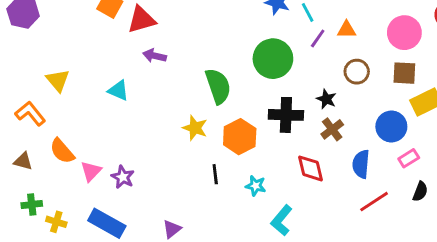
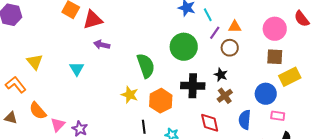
brown circle: (357, 72) -> (230, 48), moved
cyan triangle: (118, 90) -> (77, 69), turned 35
pink rectangle: (409, 158) -> (278, 116), turned 40

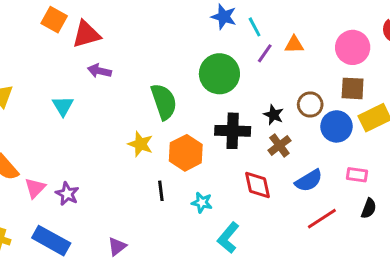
brown circle: (230, 48) -> (310, 104), moved
blue circle: (266, 94) -> (337, 126), moved
blue semicircle: (245, 120) -> (309, 181), turned -126

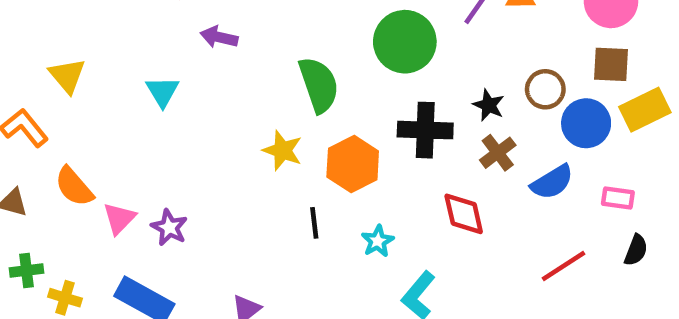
blue semicircle: (309, 181) -> (552, 182), moved
cyan star: (202, 203) -> (378, 241), turned 30

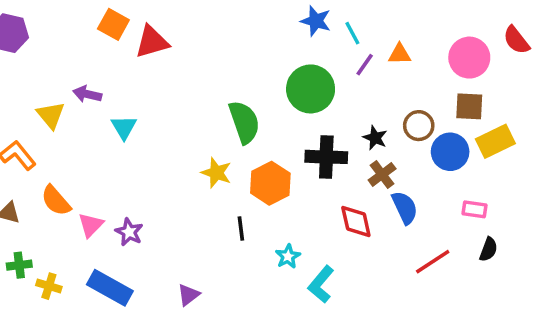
purple arrow: (219, 37) -> (87, 94), moved
blue semicircle: (552, 182) -> (405, 208), moved, turned -84
cyan star: (378, 241) -> (288, 256), moved

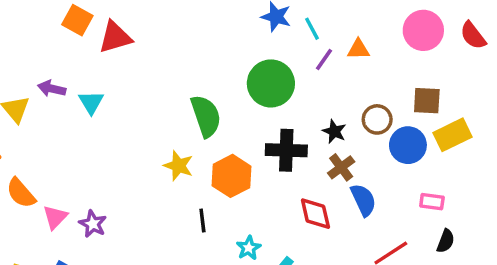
pink circle: (469, 58) -> (423, 30), moved
cyan triangle: (124, 127) -> (91, 102), moved

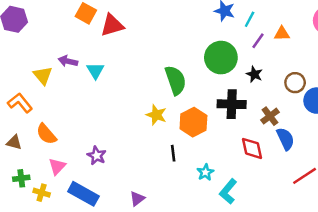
cyan line: (312, 29) -> (250, 19), turned 56
black star: (334, 131) -> (254, 74), moved
pink triangle: (55, 217) -> (57, 166), moved

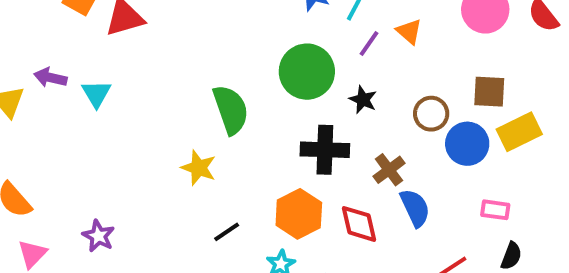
orange triangle: (282, 34) -> (409, 31), turned 42
orange hexagon: (193, 122) -> (299, 214), moved
black line: (173, 153) -> (227, 232), turned 63

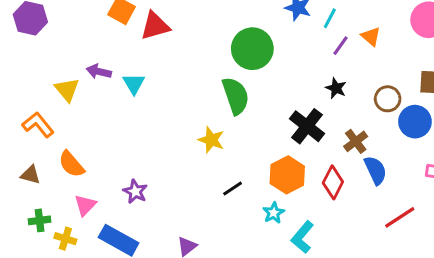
green circle: (307, 72) -> (252, 49), moved
black cross: (325, 150) -> (307, 126), turned 36
red diamond: (359, 224) -> (333, 182), turned 40

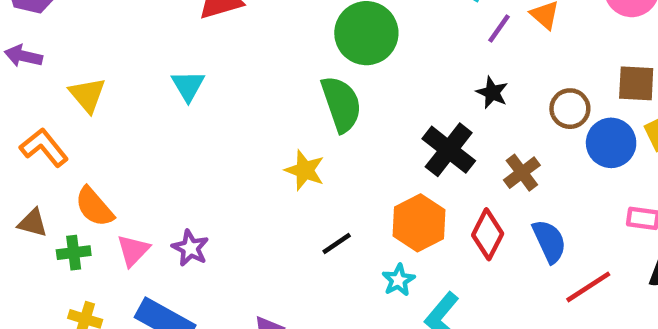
purple arrow: (99, 71) -> (23, 56), moved
blue semicircle: (375, 170) -> (549, 241), moved
pink triangle: (85, 205) -> (133, 250), moved
green cross: (40, 220) -> (74, 253), moved

